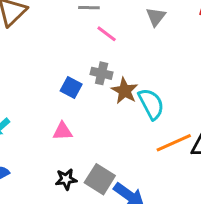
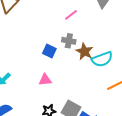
pink line: (107, 34) -> (71, 15), turned -72
cyan semicircle: (151, 104) -> (102, 59), turned 100

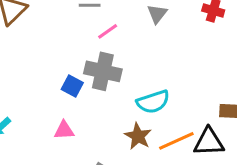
gray cross: (69, 41) -> (103, 71), size x1.6
brown star: (84, 51) -> (138, 136), moved

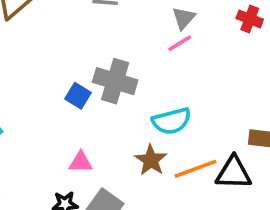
pink line: (108, 31) -> (180, 43), moved
pink triangle: (64, 130) -> (81, 162), moved

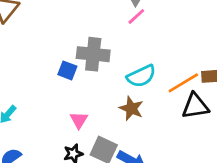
pink triangle: (81, 162) -> (79, 120), turned -48
orange line: (195, 169) -> (183, 83), moved

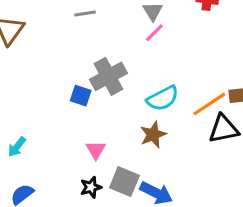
gray cross: (93, 54) -> (108, 76), turned -32
brown star: (131, 108) -> (153, 135), turned 30

